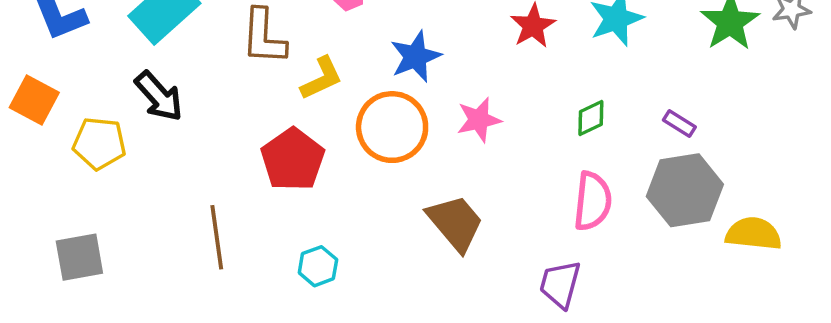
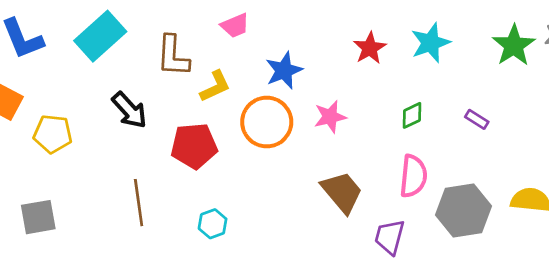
black arrow: (159, 96) -> (129, 110), moved
red pentagon: (293, 160) -> (194, 146), turned 30
gray hexagon: (685, 190) -> (464, 211), moved
brown trapezoid: (455, 223) -> (342, 192), moved

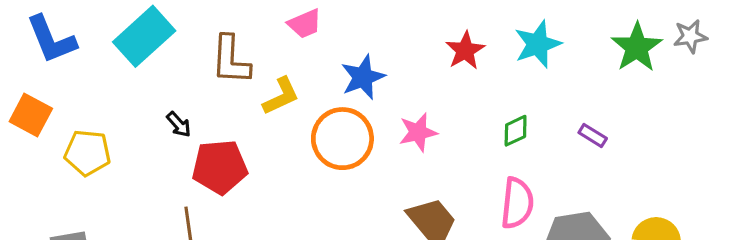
black arrow: (129, 110) -> (179, 124), size x0.6
red pentagon: (194, 146) -> (220, 167), moved

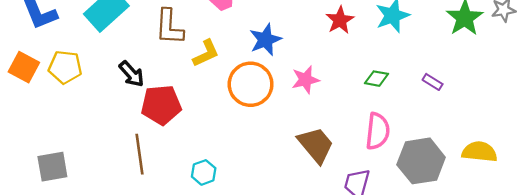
black arrow: (179, 124) -> (131, 74), size x1.4
green diamond: (516, 131) -> (376, 79), turned 35
yellow pentagon: (87, 153) -> (65, 67), moved

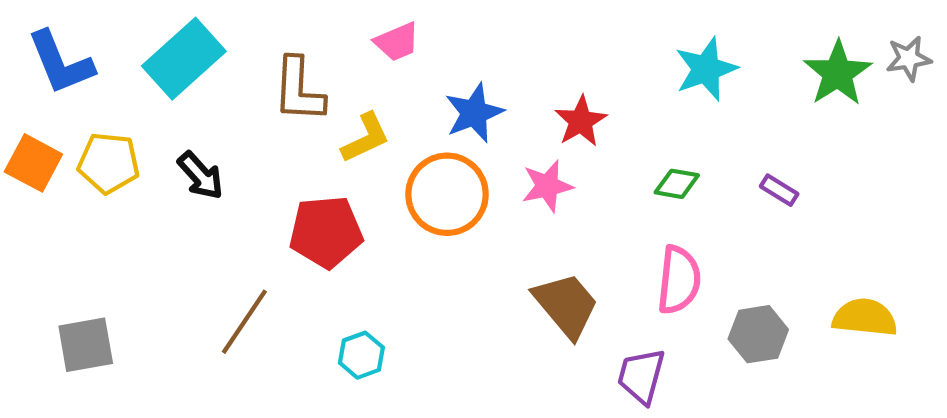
red star: (340, 20) -> (581, 121), moved
black arrow: (131, 74) -> (201, 175), moved
red pentagon: (161, 105) -> (326, 232), moved
brown line: (139, 154) -> (244, 322), turned 42
gray hexagon: (421, 161) -> (758, 334), size x0.7

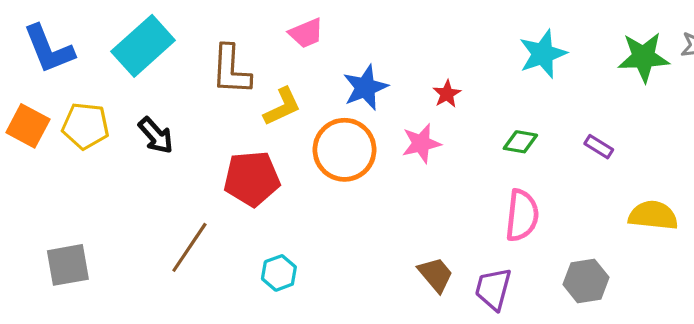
green star: (838, 73) -> (644, 57), turned 30
red star: (581, 121) -> (447, 94), size x0.7
brown trapezoid: (566, 305) -> (436, 275), moved, size x0.7
yellow semicircle: (865, 318) -> (653, 215), moved
gray hexagon: (758, 334) -> (586, 281), moved

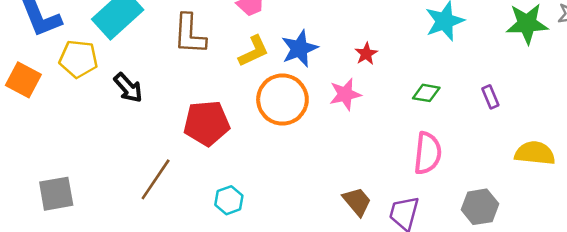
yellow L-shape: (282, 107) -> (254, 51), moved
yellow pentagon: (85, 126) -> (78, 59), moved
purple rectangle: (599, 147) -> (490, 97), turned 35

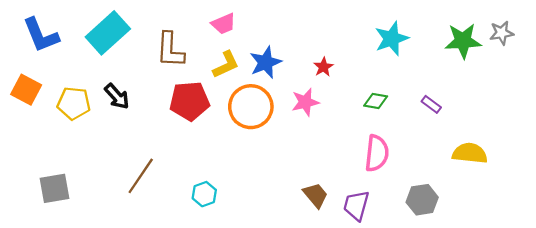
yellow pentagon: (78, 59) -> (74, 103), moved
purple rectangle: (490, 97) -> (431, 104), turned -30
red pentagon: (207, 123) -> (190, 101), moved

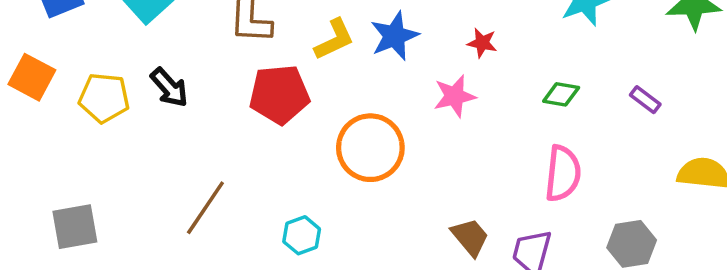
red star: (323, 67) -> (482, 43), turned -30
orange circle: (251, 107) -> (370, 148), moved

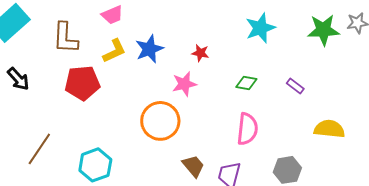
orange circle: (370, 148) -> (160, 121), moved
cyan hexagon: (302, 235) -> (95, 165), size x1.5

